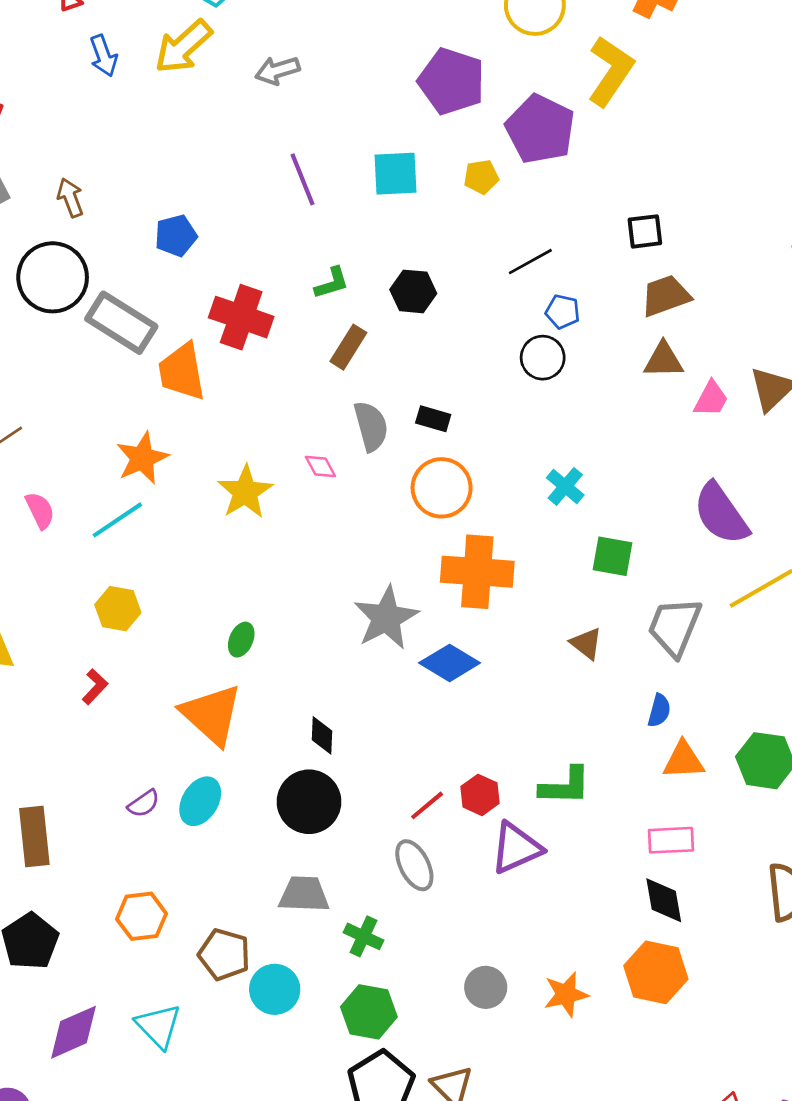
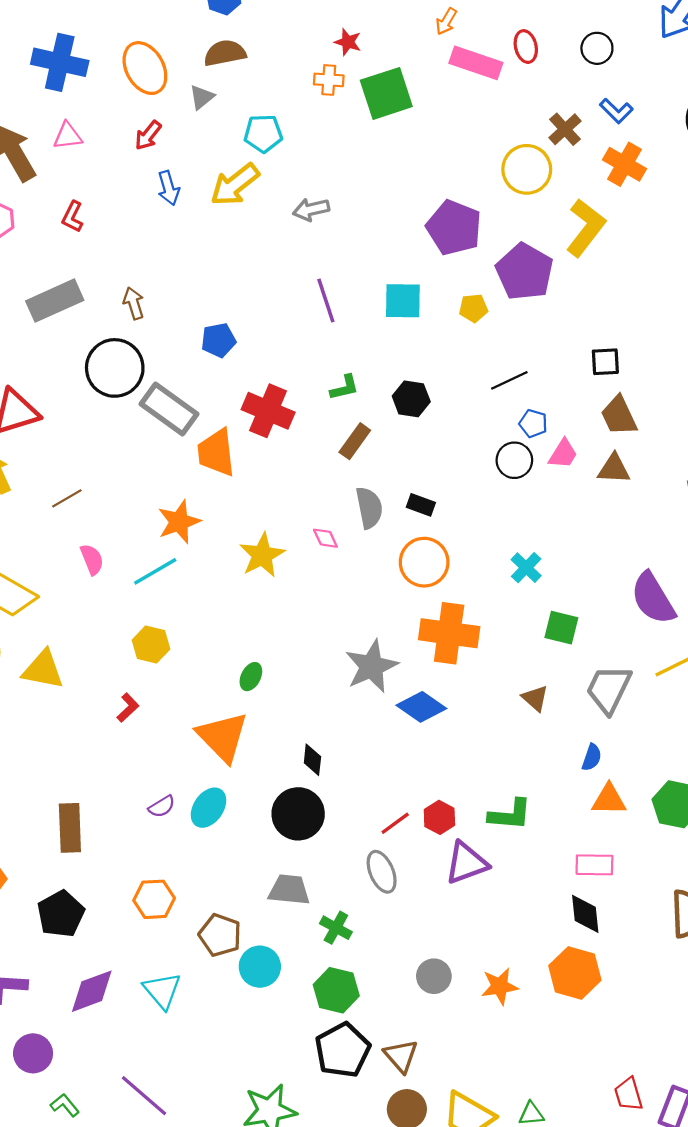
brown trapezoid: (666, 296) -> (619, 416), turned -99
pink trapezoid: (711, 399) -> (563, 454), moved

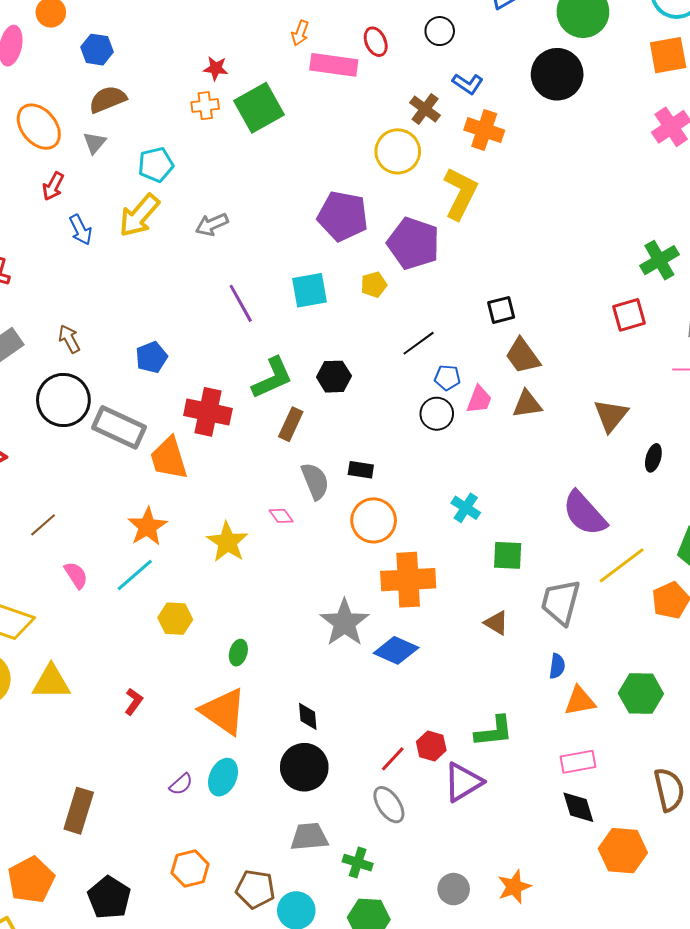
green L-shape: (345, 388) -> (272, 378), size x1.6
yellow hexagon: (151, 645) -> (175, 619), moved
brown rectangle: (70, 828) -> (79, 811), moved, turned 30
orange hexagon: (575, 973) -> (623, 851), moved

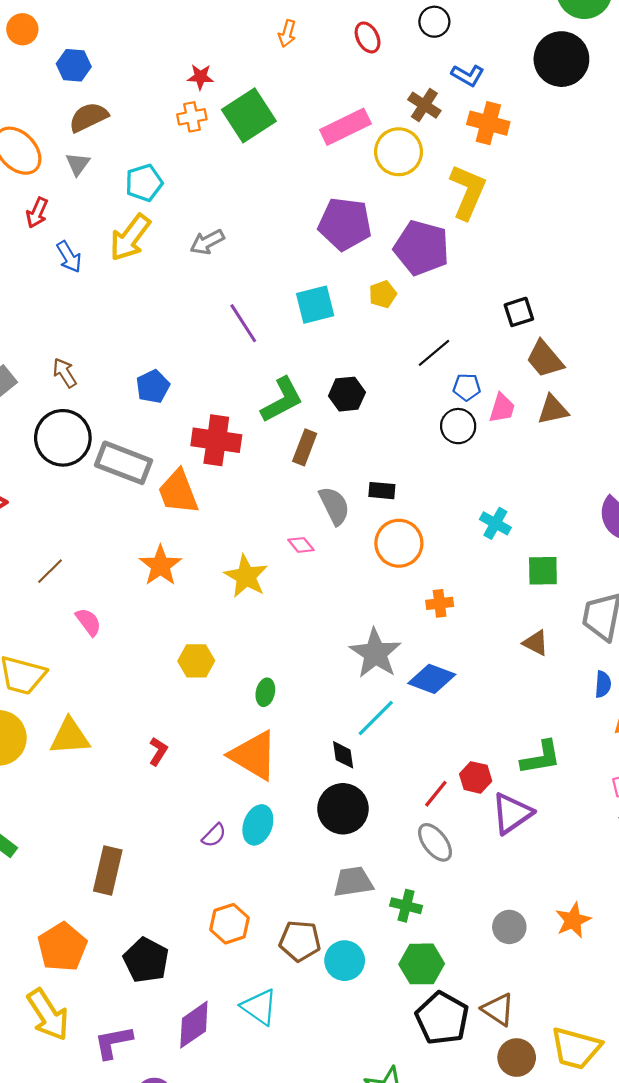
pink rectangle: (334, 65) -> (345, 127), moved, turned -30
cyan line: (135, 575) -> (376, 718), moved
orange cross: (408, 580) -> (440, 603), size x0.5

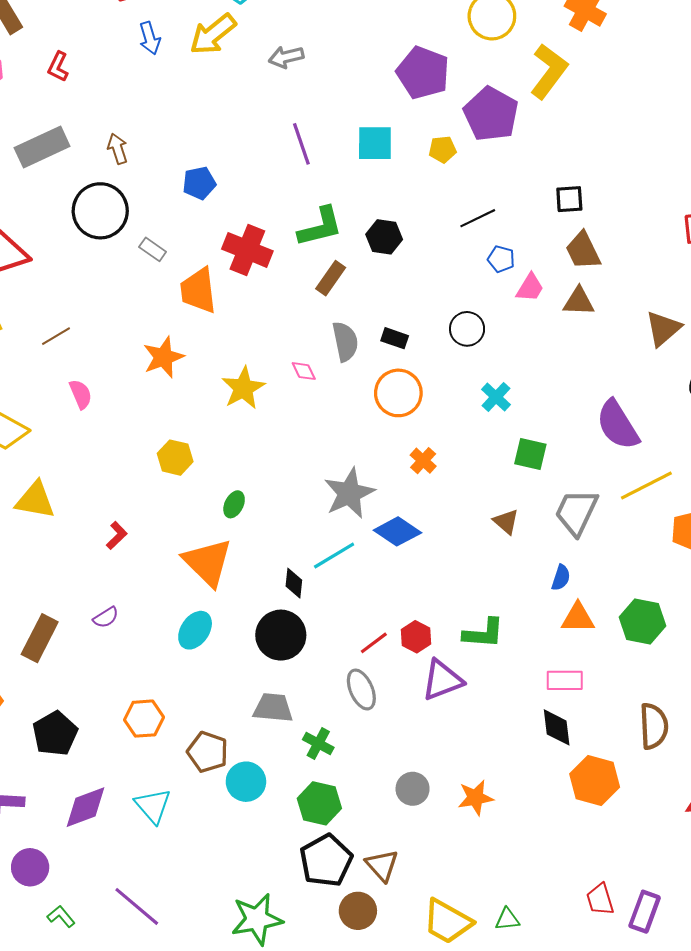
black circle: (458, 426) -> (467, 329), moved
gray rectangle: (123, 463) -> (153, 249), size x0.5
orange cross: (440, 603) -> (423, 461), turned 35
purple semicircle: (214, 835) -> (106, 617), moved
brown circle: (517, 1058) -> (358, 911), moved

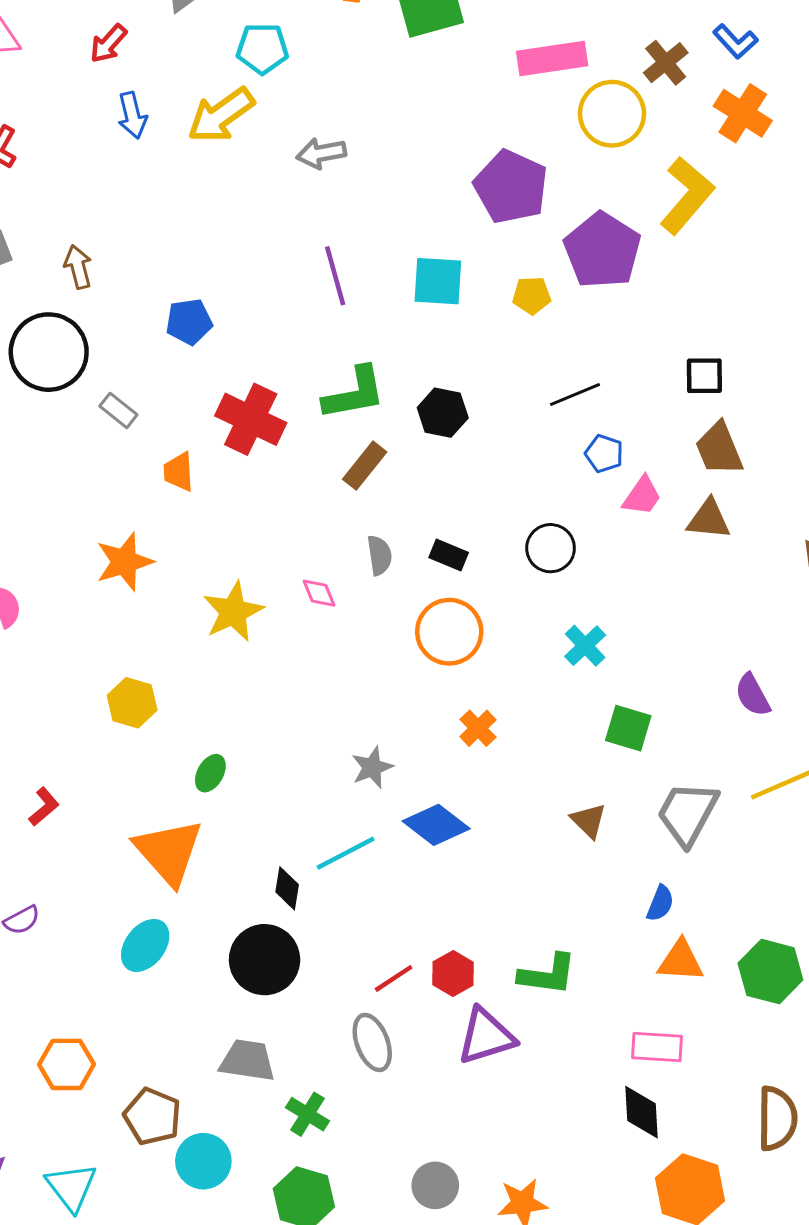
orange trapezoid: (198, 291) -> (179, 472), size x0.6
gray semicircle: (345, 341) -> (379, 555), size x0.7
purple semicircle: (618, 425) -> (753, 695), size x0.6
gray star: (349, 493) -> (372, 767), size x0.6

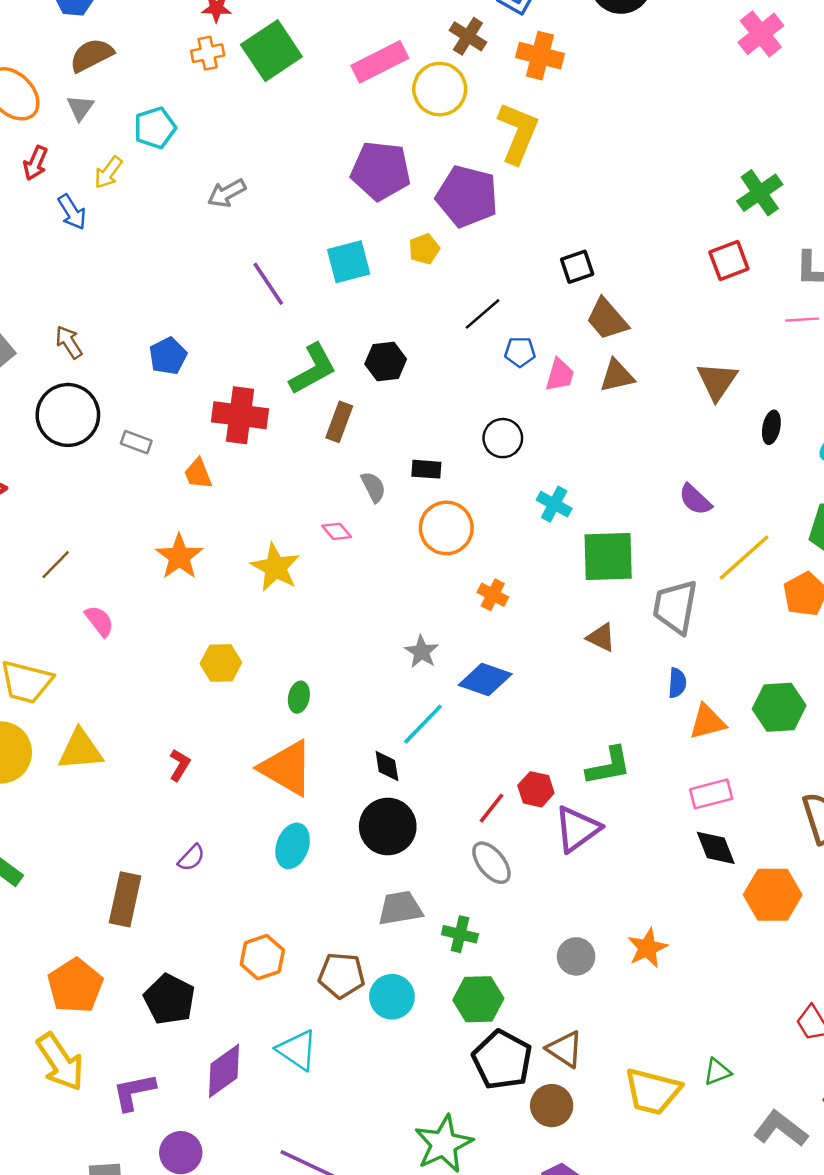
yellow arrow: (221, 115) -> (108, 173), moved, size x0.6
green square: (628, 728) -> (608, 556), size x1.5

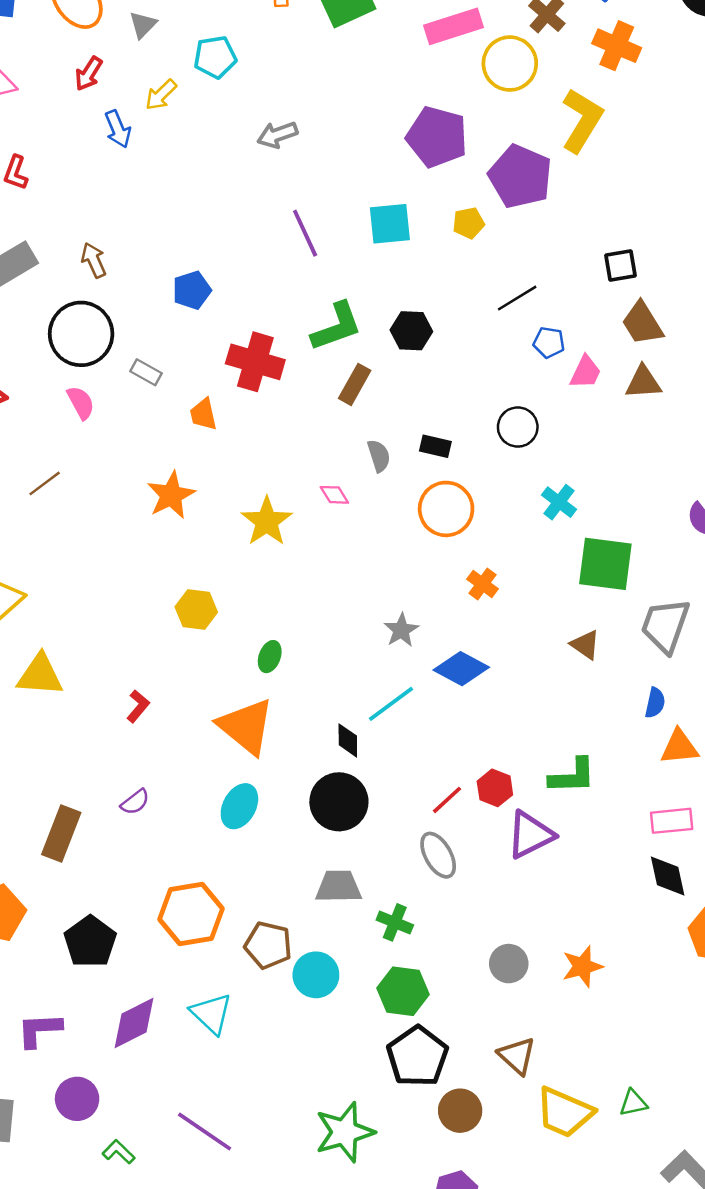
pink semicircle: (99, 621) -> (81, 403), moved
orange hexagon: (262, 957) -> (191, 914), size x1.4
brown triangle: (565, 1049) -> (517, 1056), moved

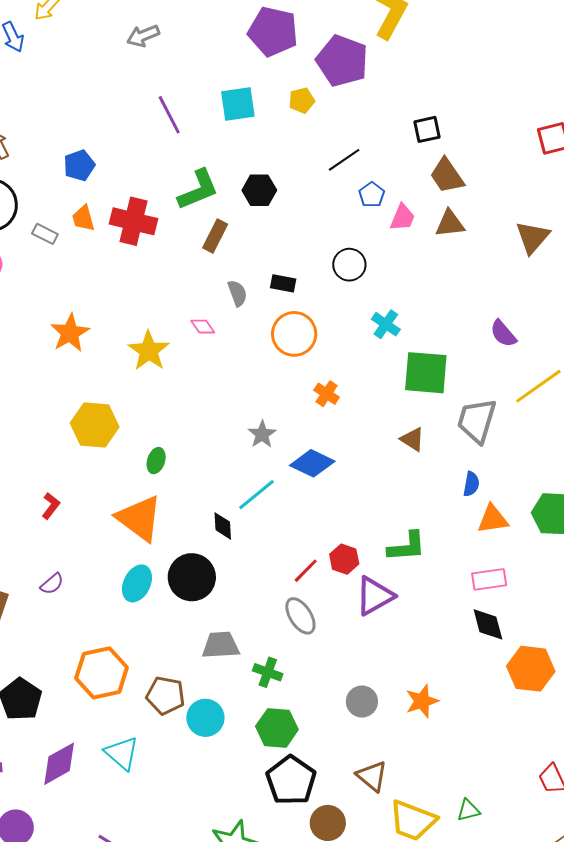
blue pentagon: (549, 342) -> (372, 195), turned 30
orange trapezoid: (203, 414) -> (83, 218), moved
yellow hexagon: (196, 610) -> (95, 425), size x1.4
black circle: (339, 802) -> (192, 577), moved

